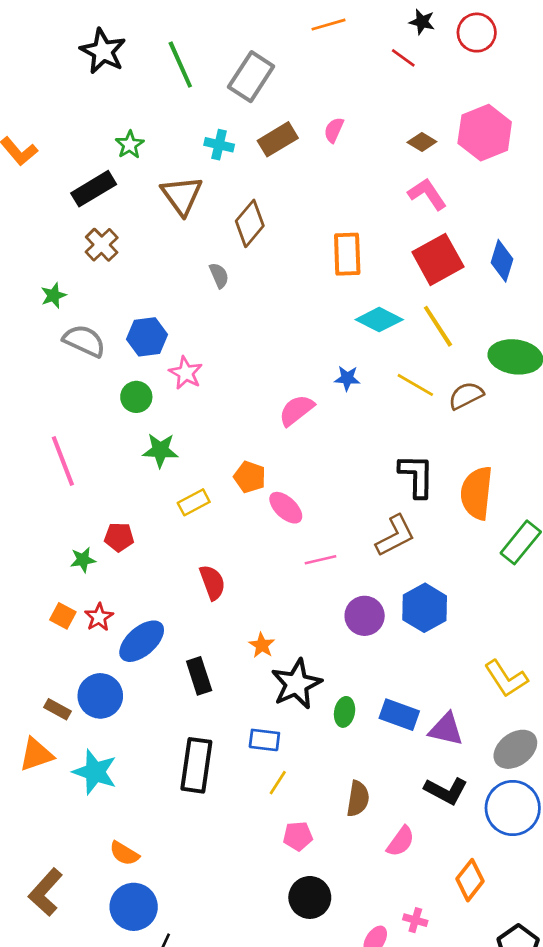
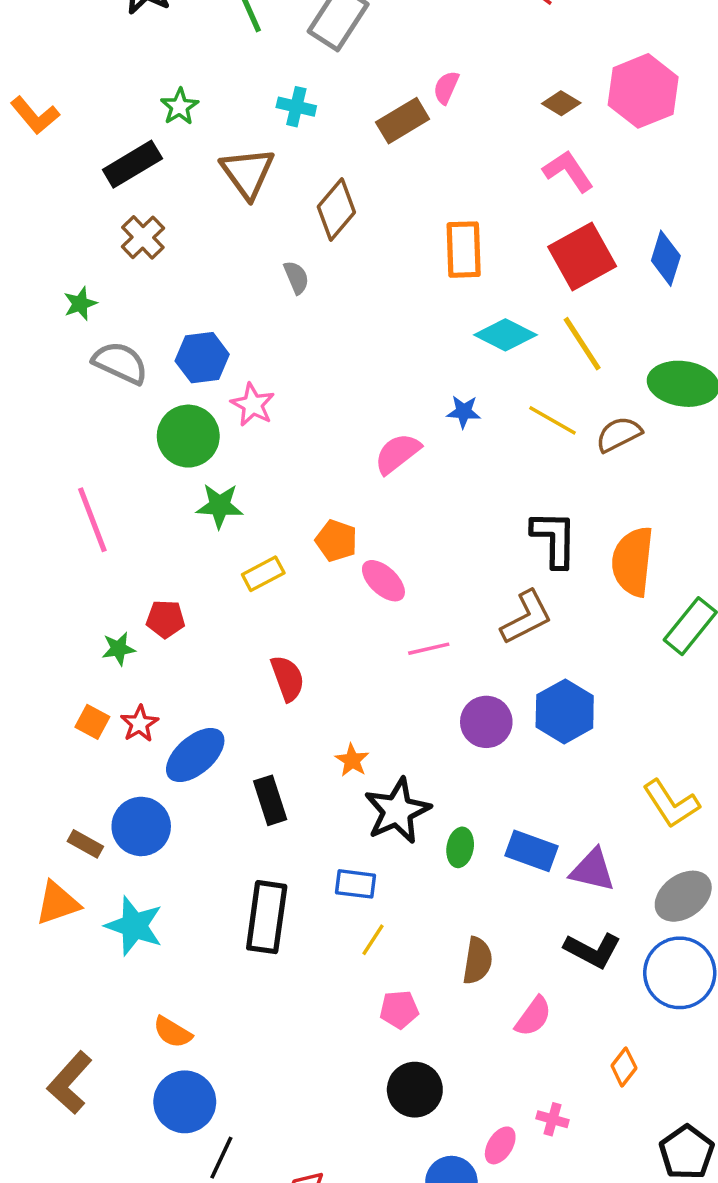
brown rectangle: (278, 139) -> (403, 121), moved
green circle: (136, 397) -> (188, 436), size x1.5
orange diamond: (470, 880) -> (624, 1067), size x0.7

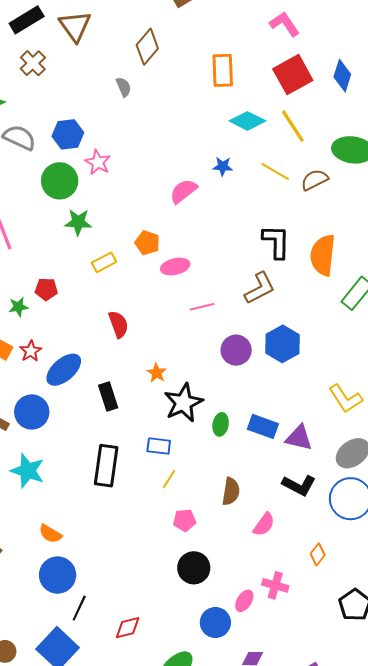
brown triangle: (247, 173) -> (75, 26), moved
pink ellipse: (383, 581) -> (175, 266), turned -56
pink cross: (552, 1119) -> (275, 585), size x1.4

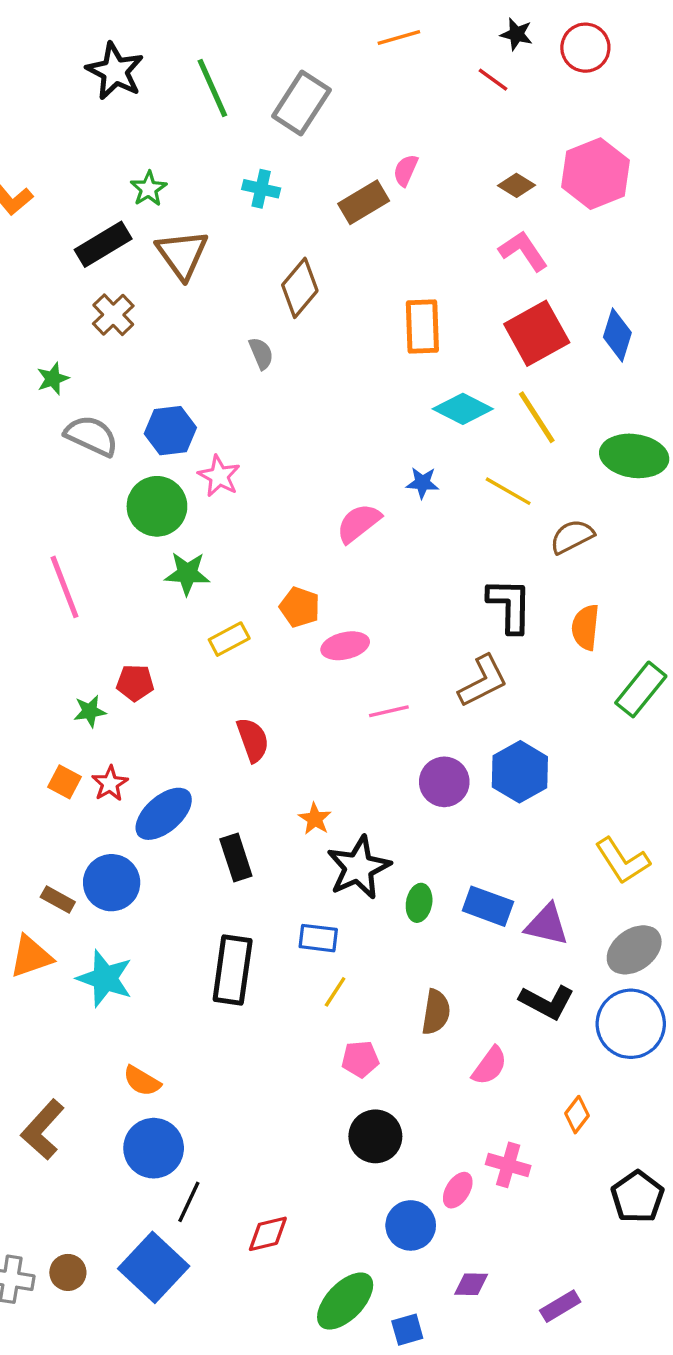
brown semicircle: (314, 180) -> (572, 537), moved
orange semicircle: (323, 255) -> (585, 627), size x0.7

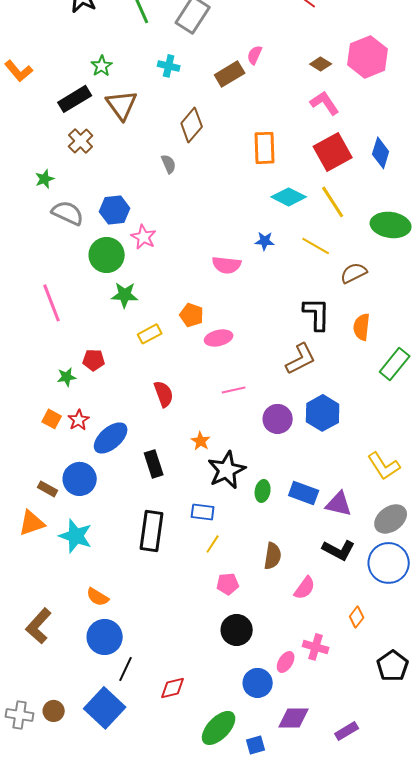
pink semicircle: (359, 523) -> (227, 265), turned -136
pink line: (389, 711) -> (234, 390), moved
purple diamond: (471, 1284) -> (294, 718), size x1.5

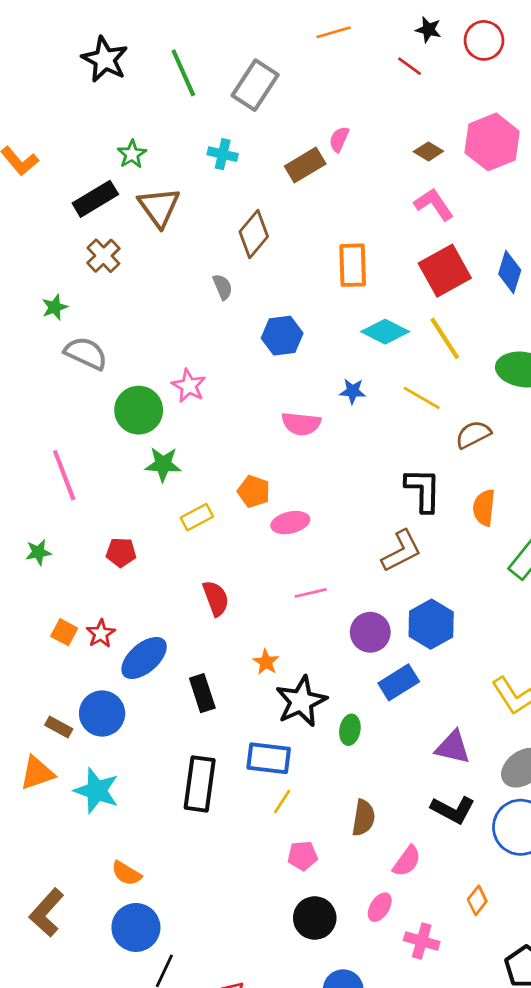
blue hexagon: (115, 210) -> (282, 336), moved
green star: (67, 377) -> (38, 552), moved
blue rectangle: (304, 493) -> (399, 682), moved, turned -52
blue rectangle: (203, 512) -> (269, 758), size x1.4
pink ellipse: (286, 662) -> (380, 907), moved

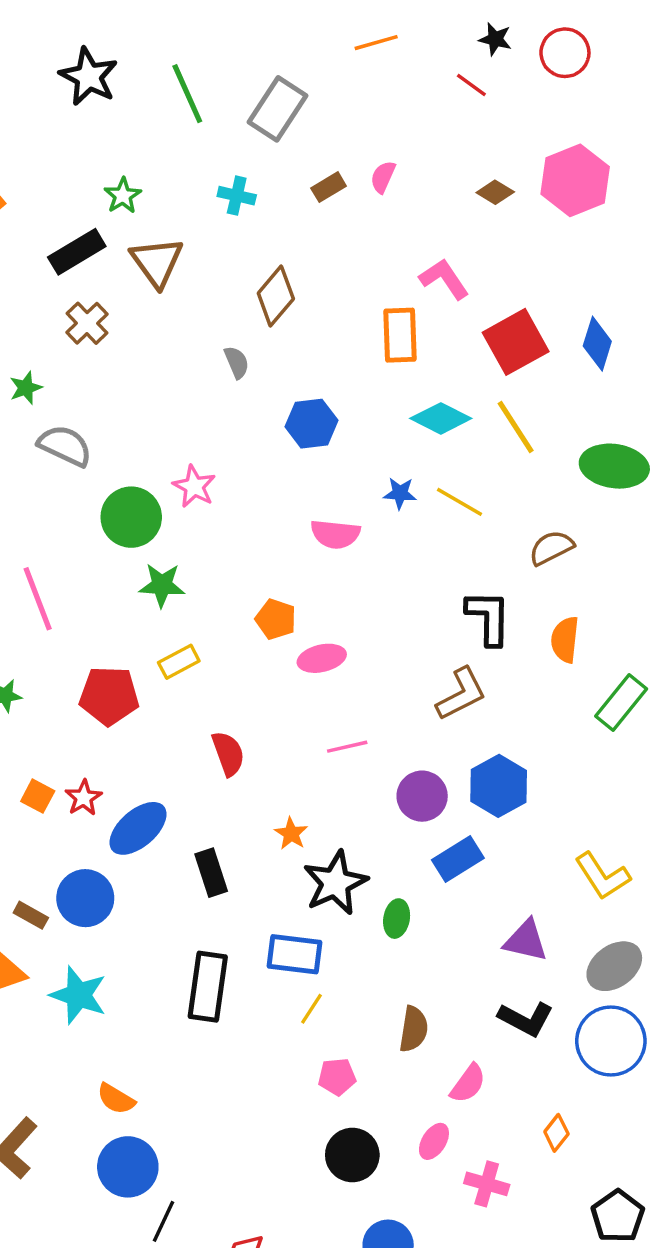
brown rectangle: (305, 165) -> (329, 187), moved, size x0.7
pink L-shape: (434, 204) -> (444, 279), moved
yellow line: (422, 398) -> (459, 502), moved
yellow rectangle: (197, 517) -> (179, 662), moved
red pentagon: (121, 552) -> (109, 696), size x1.6

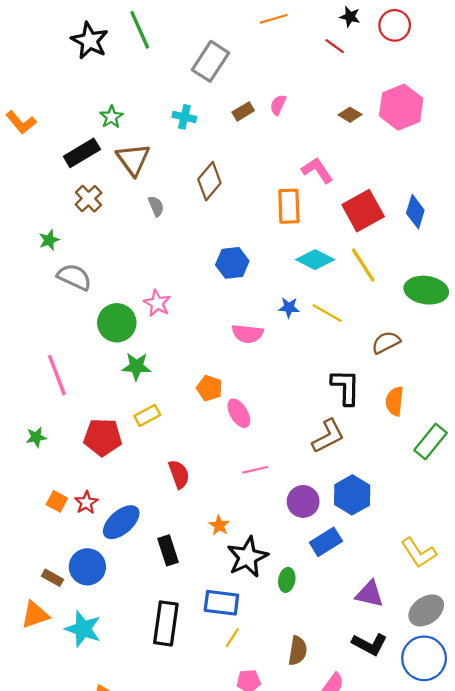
green line: (187, 94) -> (140, 30), moved
gray semicircle: (237, 362) -> (156, 206), moved
pink ellipse: (322, 658) -> (239, 413), turned 72

